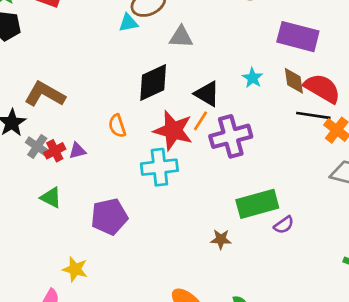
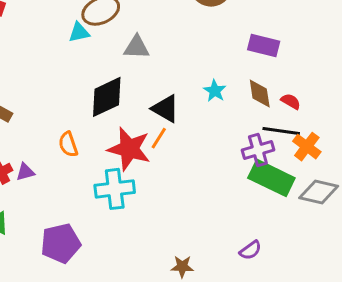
purple rectangle: (298, 37) -> (264, 45), size x0.7
red semicircle: (322, 88) -> (291, 101), size x0.5
purple cross: (231, 136) -> (258, 150), moved, size x0.7
green rectangle: (257, 204) -> (271, 178), moved, turned 42

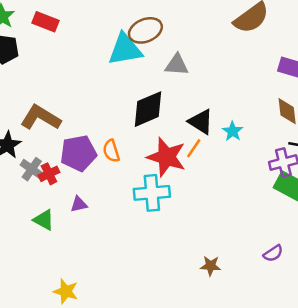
cyan triangle: (79, 32) -> (125, 49), size x1.8
cyan star: (215, 91) -> (233, 131), moved
purple triangle: (25, 172) -> (79, 204), moved
purple pentagon: (61, 243) -> (78, 153), moved

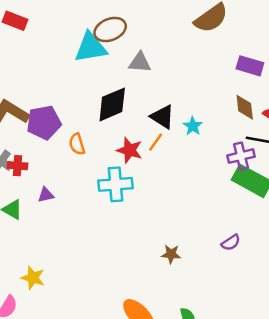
purple pentagon: (78, 153) -> (44, 122), moved
red star: (166, 157) -> (130, 150), size x0.7
red cross: (49, 174) -> (17, 166), turned 30

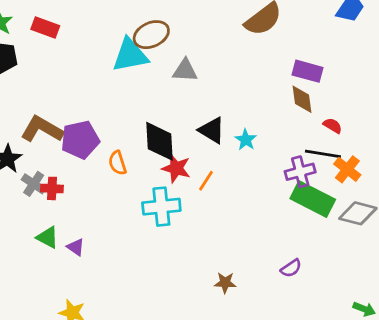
black diamond: (112, 104) -> (159, 141), moved, turned -69
brown diamond: (245, 107) -> (302, 99), moved
orange line: (156, 142) -> (206, 181), moved
purple triangle: (46, 195) -> (76, 247), moved, turned 49

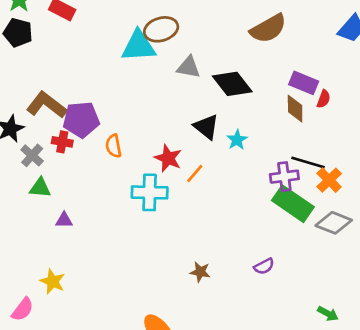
red semicircle: (333, 126) -> (324, 99), moved, turned 72
black diamond: (159, 141) -> (232, 84), moved, turned -42
red cross: (52, 188) -> (62, 142), moved
green triangle: (48, 237) -> (40, 188), moved, turned -30
purple triangle: (76, 247) -> (64, 220), turned -42

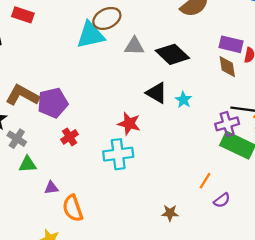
red cross: (62, 142) -> (70, 137), moved, turned -35
orange semicircle: (114, 146) -> (73, 208), moved, size x1.4
orange line: (195, 174) -> (205, 181), moved

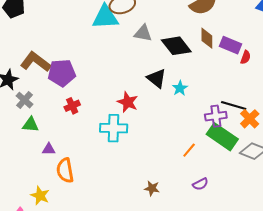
brown diamond: (227, 67) -> (207, 38), moved
orange line: (205, 181) -> (189, 150), moved

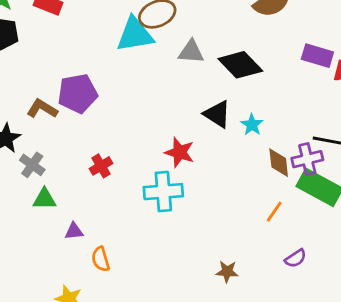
brown diamond: (207, 38) -> (279, 163), moved
brown L-shape: (36, 62) -> (42, 109), size x0.7
purple pentagon: (62, 73) -> (78, 93), moved
orange semicircle: (65, 170) -> (101, 259), size x0.7

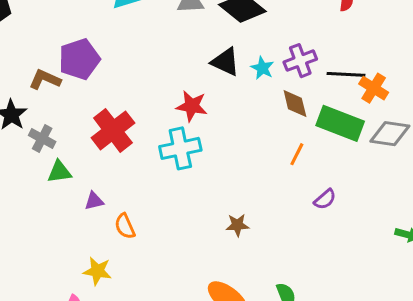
purple cross: (307, 159) -> (300, 61), moved
red cross: (101, 166) -> (113, 130), size x1.8
brown star: (227, 272) -> (237, 225), moved

